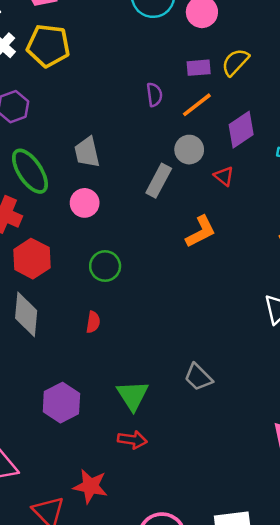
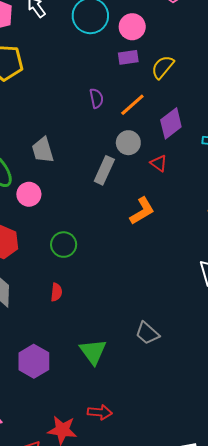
purple rectangle: (199, 68) -> (128, 57), moved
pink circle: (85, 203) -> (29, 194), moved
red arrow: (132, 440) -> (100, 412), moved

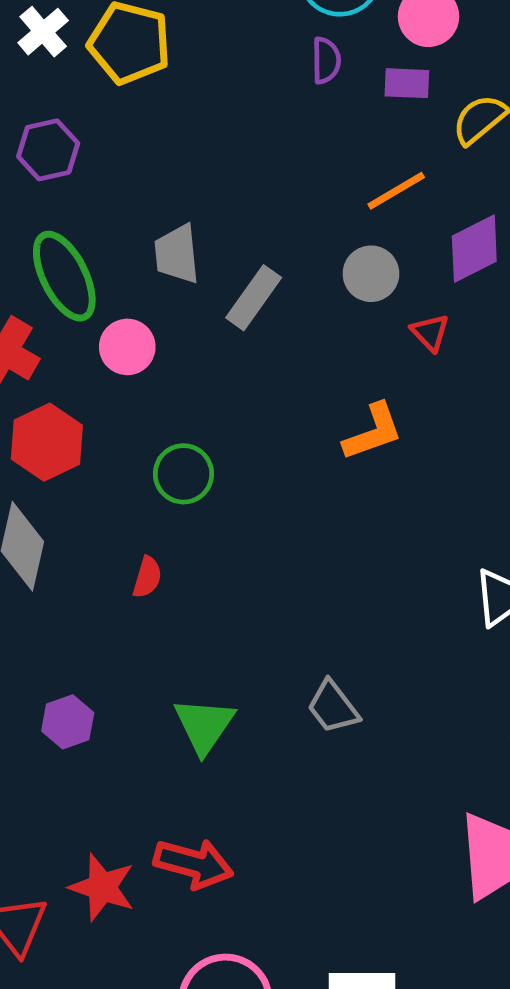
purple semicircle: (96, 98) -> (326, 60), moved
gray rectangle: (104, 170) -> (254, 298), moved
purple hexagon: (34, 361) -> (68, 722), size x0.7
red arrow: (100, 412) -> (194, 864), size x1.4

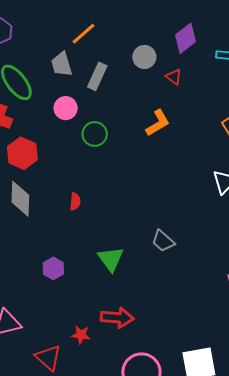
orange line: (396, 191) -> (83, 34), moved
pink circle: (127, 347) -> (66, 108), moved
green circle: (183, 474) -> (95, 134), moved
red star: (102, 887) -> (81, 335), size x0.7

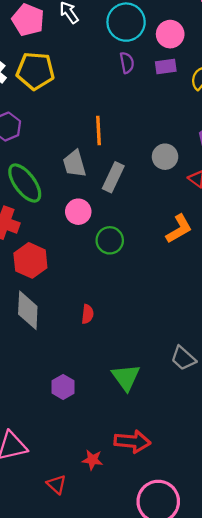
orange line: (83, 34) -> (99, 130), turned -52
red triangle: (48, 358) -> (56, 484), size x0.7

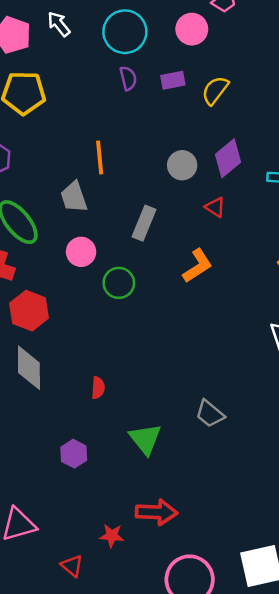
pink circle: (170, 34) -> (192, 29), moved
gray circle: (165, 157) -> (182, 165), moved
gray rectangle: (113, 177) -> (144, 223), moved
red semicircle: (88, 314) -> (98, 388), moved

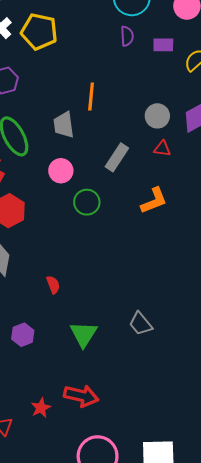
red triangle: (215, 207) -> (162, 149), moved, turned -36
red semicircle: (98, 388) -> (53, 285), turned -36
red star: (112, 536) -> (41, 408), turned 30

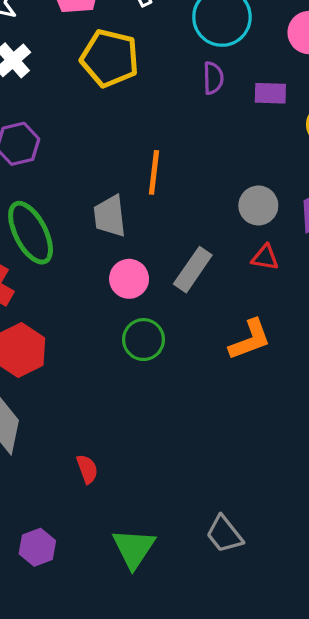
yellow pentagon: (39, 32) -> (110, 58), moved
pink circle: (61, 171) -> (129, 279), moved

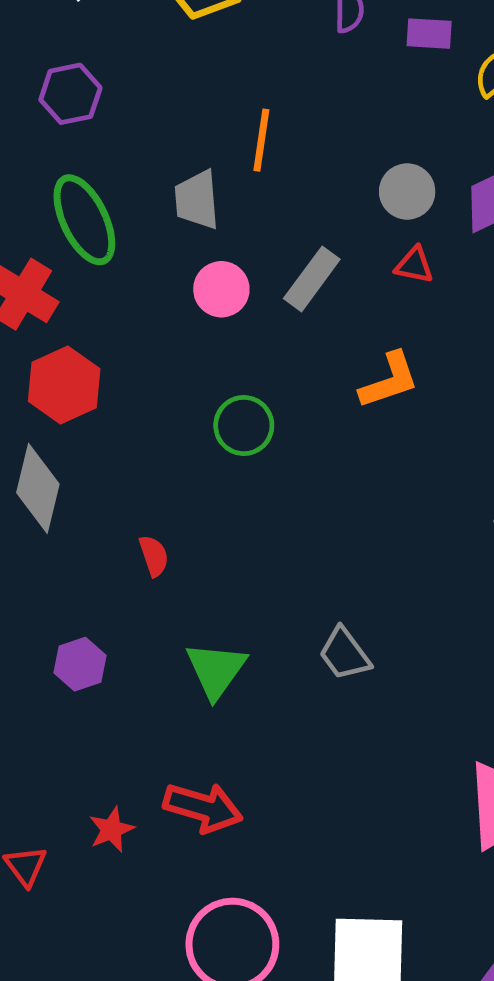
green circle: (144, 340) -> (244, 425), moved

